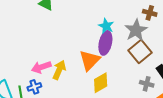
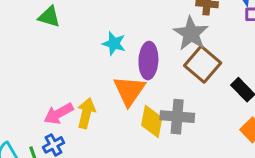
cyan star: (106, 26) -> (114, 44), moved
yellow diamond: (101, 83) -> (152, 121), turned -40
gray cross: (147, 84) -> (177, 117), moved, size x1.5

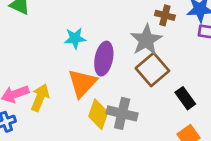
cyan star: (114, 44) -> (75, 38), turned -30

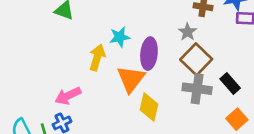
gray star: (146, 40) -> (187, 32), size x0.6
yellow arrow: (40, 97) -> (97, 57), moved
gray cross: (122, 113) -> (197, 89), moved

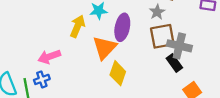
brown square: (196, 59) -> (162, 36), turned 30
black rectangle: (230, 84) -> (174, 63), moved
gray cross: (197, 89) -> (179, 46), moved

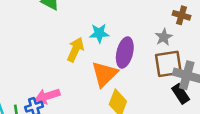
pink arrow: (49, 57) -> (47, 96), moved

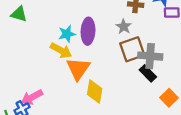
yellow arrow: (75, 50) -> (61, 50), moved, turned 105
purple ellipse: (125, 52) -> (88, 31), moved

